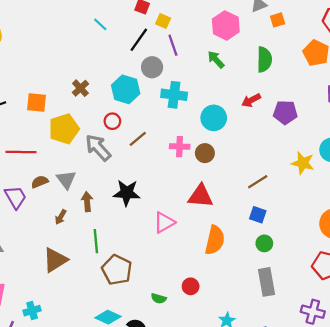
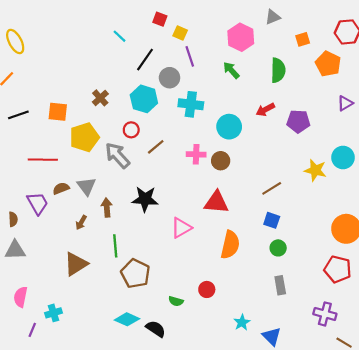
orange square: (278, 20) -> (303, 39), moved
black line: (139, 40) -> (145, 60), moved
gray rectangle: (267, 282) -> (280, 285), size x0.7

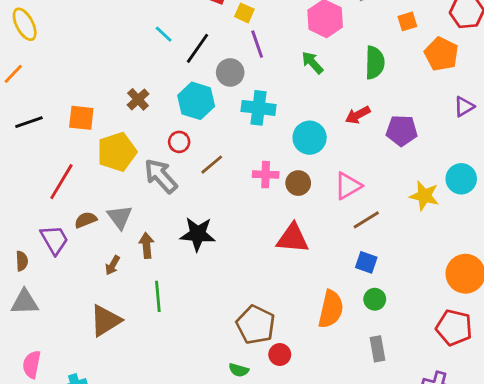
cyan line: (119, 36) -> (164, 34), moved
red line: (43, 160) -> (61, 182), turned -60
pink triangle: (181, 228) -> (348, 186), moved
orange semicircle: (230, 245) -> (331, 309), moved
brown pentagon: (135, 274) -> (256, 325), moved

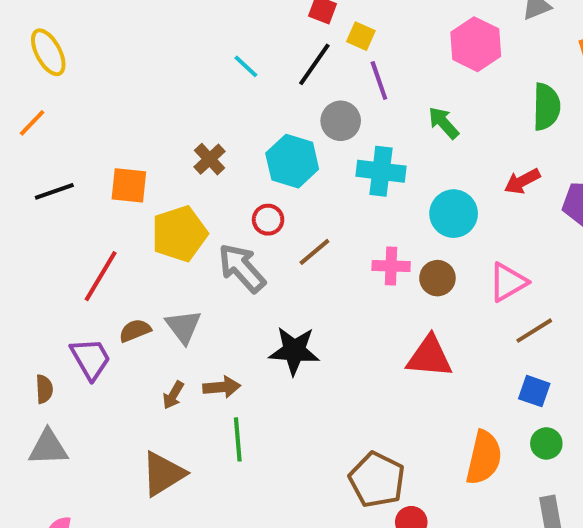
black line: (198, 48) -> (314, 64), moved
green arrow: (312, 63) -> (443, 123), moved
brown arrow: (147, 245) -> (222, 387), moved, turned 90

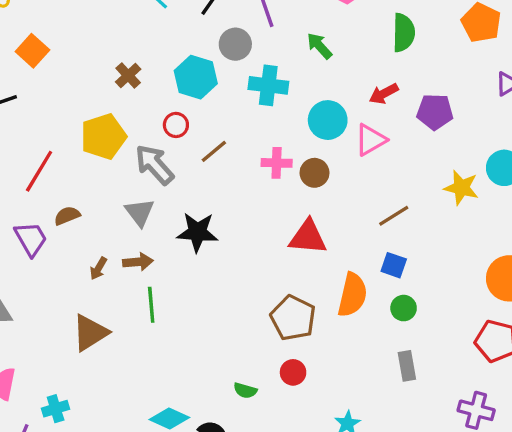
orange square: (129, 185) -> (32, 51), moved, turned 36
pink triangle: (508, 282) -> (371, 140), moved
gray triangle: (183, 327) -> (140, 212), moved
orange semicircle: (484, 458) -> (352, 295), moved
brown pentagon: (377, 480) -> (293, 318), moved

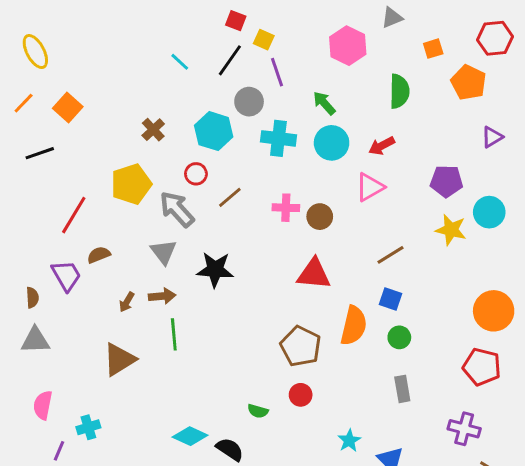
purple pentagon: (435, 112) -> (446, 181), moved
cyan circle: (328, 120) -> (332, 143), moved

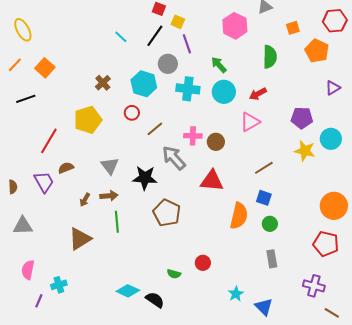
gray arrow: (177, 209) -> (174, 158), moved
brown semicircle: (32, 298) -> (13, 187), moved
brown pentagon: (301, 346) -> (167, 213), moved

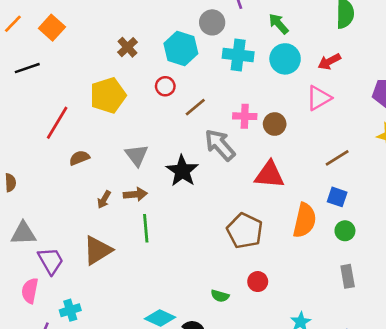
black star: (145, 178) -> (182, 171), turned 30
purple trapezoid: (44, 182) -> (51, 261), moved
brown pentagon: (167, 213) -> (245, 231), moved

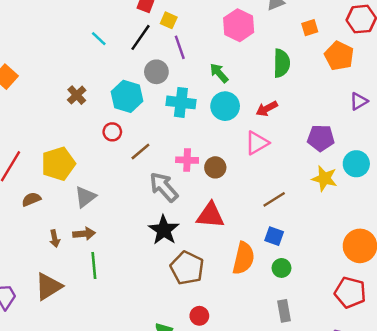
yellow pentagon: (108, 95) -> (58, 164), moved
gray triangle: (137, 155) -> (85, 197), turned 30
black star: (182, 171) -> (164, 230), moved
brown arrow: (104, 200) -> (55, 239), turned -42

